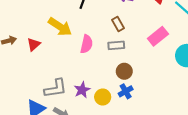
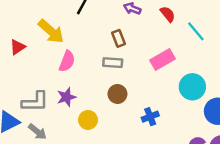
pink semicircle: (87, 44) -> (67, 61), moved
purple star: (82, 90) -> (66, 97), moved
blue cross: (126, 91) -> (150, 117), moved

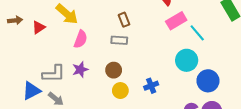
cyan line: (196, 31) -> (197, 33), moved
pink rectangle: (163, 59) -> (176, 21), moved
brown circle: (117, 94) -> (114, 70), moved
yellow circle: (88, 120) -> (120, 91), moved

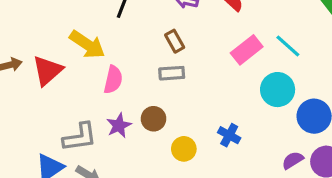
pink rectangle: (176, 21) -> (247, 50), moved
red triangle: (39, 27) -> (47, 71), size x1.5
brown circle: (114, 70) -> (154, 119), moved
blue cross: (151, 86) -> (229, 135), turned -32

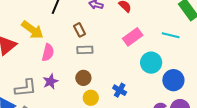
brown rectangle: (175, 41) -> (79, 30), moved
cyan line: (288, 46) -> (171, 35), moved, turned -30
brown circle: (154, 119) -> (83, 78), moved

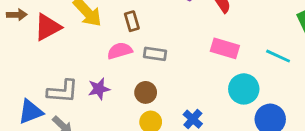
brown rectangle: (79, 30) -> (132, 21), moved
pink rectangle: (133, 37) -> (225, 48), turned 42
pink semicircle: (48, 53) -> (120, 51), moved, turned -132

